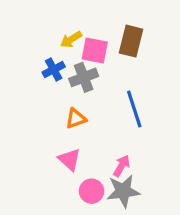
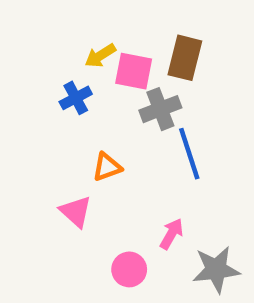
gray cross: (84, 77) -> (160, 109), moved
pink triangle: (69, 160) -> (76, 212), moved
gray star: (123, 191) -> (216, 269), moved

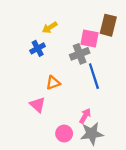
brown rectangle: (185, 58) -> (108, 25), moved
pink square: (134, 71) -> (90, 38), moved
gray star: (216, 269) -> (92, 134), moved

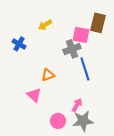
blue cross: (38, 48) -> (19, 44), moved, turned -32

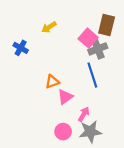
pink square: (81, 35) -> (88, 38), turned 30
gray cross: (72, 49) -> (98, 49), moved
pink triangle: (34, 95) -> (65, 97), moved, turned 42

